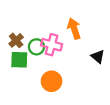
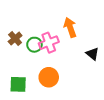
pink cross: (52, 45) -> (49, 43), turned -36
green square: (19, 60) -> (18, 84), moved

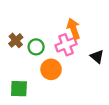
pink cross: (49, 43) -> (66, 45), moved
orange circle: (49, 77) -> (51, 69), moved

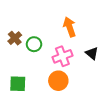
pink cross: (66, 45) -> (62, 56), moved
orange circle: (51, 69) -> (58, 81), moved

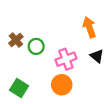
orange arrow: (70, 27) -> (89, 27), moved
green square: (18, 84) -> (19, 88), turned 30

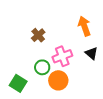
brown cross: (16, 40) -> (38, 35), moved
green circle: (36, 46) -> (42, 67), moved

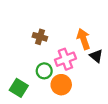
orange arrow: (84, 26) -> (84, 39), moved
brown cross: (38, 35) -> (40, 37), turned -32

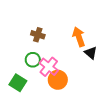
pink cross: (65, 59) -> (49, 67), moved, turned -30
green circle: (44, 71) -> (33, 60), moved

